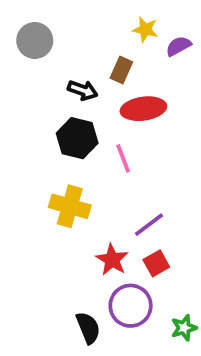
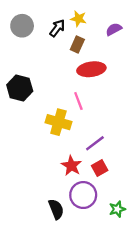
yellow star: (145, 29) -> (78, 19), moved
black arrow: (83, 90) -> (57, 28), moved, turned -72
black hexagon: (77, 138) -> (20, 88), moved
yellow cross: (70, 206) -> (58, 122), moved

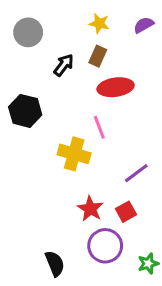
black arrow: (57, 28) -> (64, 65), moved
purple semicircle: (114, 29) -> (144, 25), moved
purple line: (95, 143) -> (136, 173), moved
black semicircle: (56, 209) -> (55, 264), moved

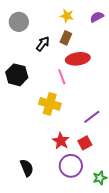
pink line: (99, 127) -> (62, 77), moved
black semicircle: (55, 264) -> (27, 168), moved

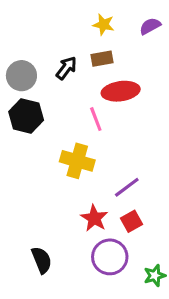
gray circle: (19, 22) -> (21, 76), moved
brown rectangle: (66, 38) -> (102, 59), turned 56
purple line: (92, 117) -> (127, 187), moved

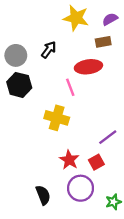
yellow star: (104, 25) -> (76, 18), size x1.6
brown rectangle: (102, 59) -> (103, 42), moved
purple line: (127, 187) -> (108, 137), moved
black semicircle: (42, 260) -> (43, 195), moved

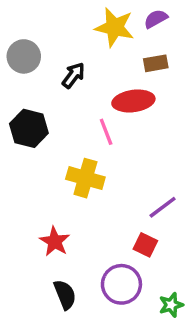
purple semicircle: (110, 19) -> (156, 19), moved
gray circle: (16, 55) -> (24, 56), moved
red star: (69, 160) -> (55, 241), moved
red square: (96, 162) -> (145, 245), turned -35

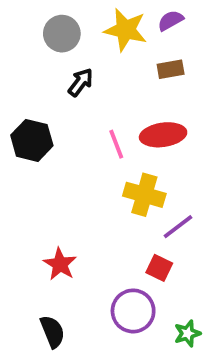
gray circle: (24, 56) -> (62, 34), moved
red ellipse: (133, 101) -> (163, 135), moved
yellow cross: (85, 178) -> (144, 195), moved
black semicircle: (65, 295) -> (52, 332), moved

